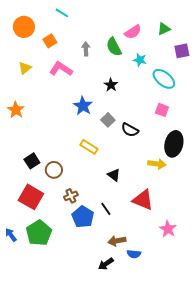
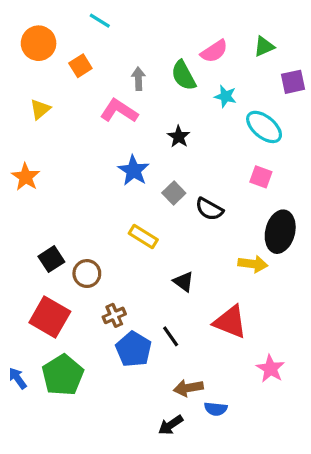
pink L-shape: (61, 69) -> (119, 111), moved

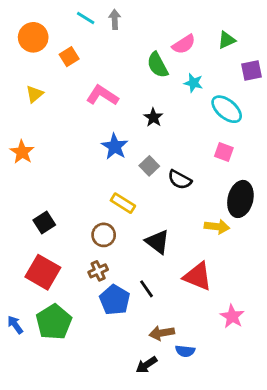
gray arrow: (138, 79) -> (115, 19), moved
brown circle: (87, 274) -> (104, 235), moved
black triangle: (184, 282) -> (158, 242), size x1.4

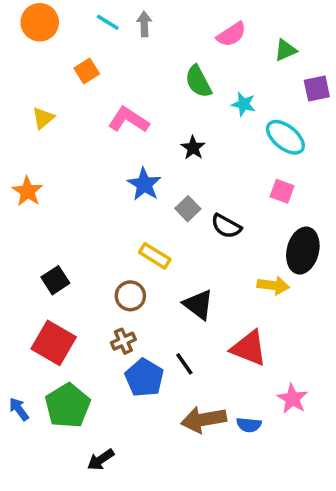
orange circle: (33, 37) -> (40, 22), moved
pink semicircle: (184, 44) -> (231, 34), moved
brown arrow: (162, 333) -> (204, 420), size x1.4
blue semicircle: (185, 351) -> (249, 425), moved
black arrow: (146, 365) -> (101, 460), moved

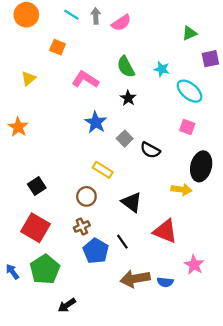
pink semicircle: (231, 34) -> (121, 23), moved
orange square: (87, 71) -> (58, 47), turned -35
green semicircle: (198, 81) -> (126, 67), moved

